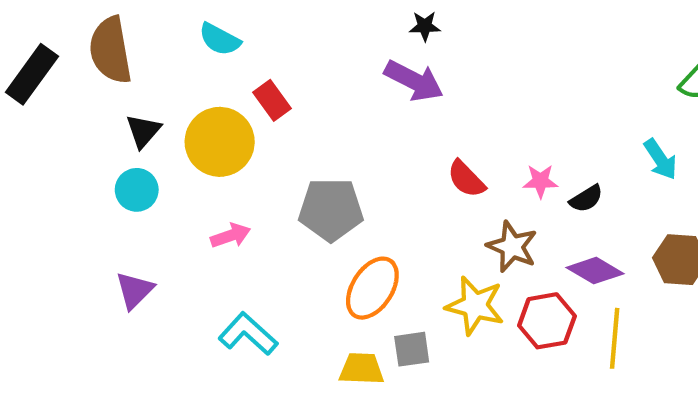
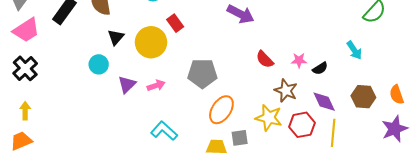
cyan circle: (137, 190) -> (99, 64), moved
purple diamond: (595, 271) -> (324, 102), turned 35
purple triangle: (135, 290) -> (127, 85), moved

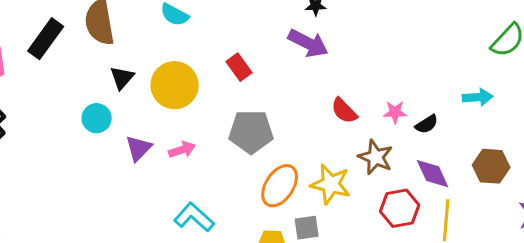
red rectangle: (175, 23) -> (239, 67), moved
cyan arrow: (354, 50) -> (478, 97), turned -60
yellow star: (269, 118) -> (331, 184), moved

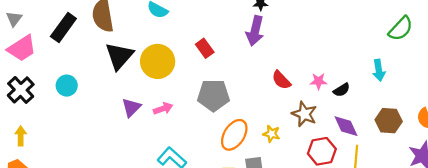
purple arrow: (308, 43) -> (255, 31), turned 76
black triangle: (122, 78) -> (119, 56), size x1.6
cyan arrow: (478, 97) -> (379, 70), turned 85
cyan circle: (97, 118) -> (67, 86), moved
yellow star: (331, 184) -> (271, 134), size x0.6

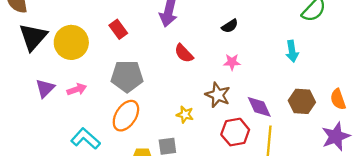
red semicircle: (281, 80) -> (184, 53), moved
black semicircle: (342, 90) -> (230, 26), moved
orange ellipse: (234, 135) -> (126, 116), moved

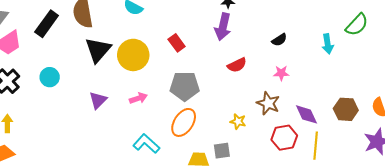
cyan arrow: (292, 51) -> (328, 44), moved
red semicircle: (184, 53) -> (237, 65), turned -72
purple triangle: (45, 88) -> (98, 100), moved

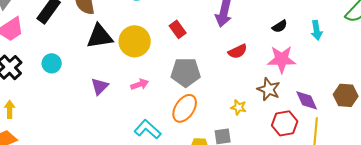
cyan arrow: (328, 44) -> (317, 30), moved
black triangle: (98, 50) -> (100, 36), turned 40
pink star: (281, 73) -> (282, 59), size x1.8

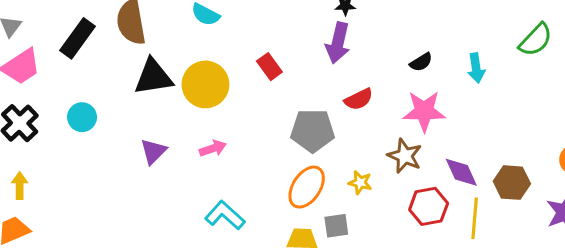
gray pentagon: (186, 72) -> (313, 131), moved
brown hexagon: (346, 95) -> (512, 183), moved
orange ellipse: (185, 108) -> (307, 187), moved

